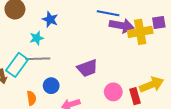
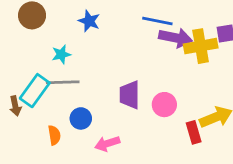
blue star: (50, 19) -> (89, 21), moved
purple trapezoid: (87, 68) -> (130, 95), turned 110
pink circle: (113, 92) -> (164, 105), moved

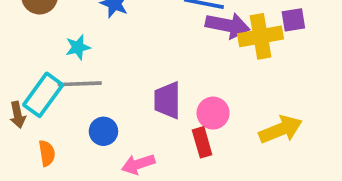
red rectangle: (194, 132) -> (202, 142), moved
orange semicircle: (54, 135) -> (47, 153), moved

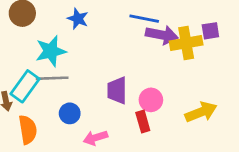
cyan star: (78, 47) -> (51, 51), size x1.6
orange semicircle: (47, 153) -> (28, 130), size x1.5

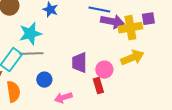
yellow arrow: (201, 112) -> (132, 58), moved

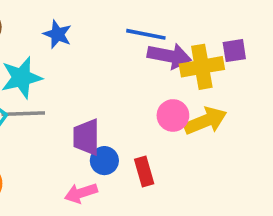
purple trapezoid: (79, 63) -> (86, 137), moved
pink circle: (104, 70) -> (173, 115), moved
blue circle: (44, 80) -> (104, 161), moved

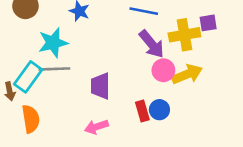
purple arrow: (169, 56) -> (152, 44), moved, turned 40
blue circle: (104, 161) -> (159, 110), moved

